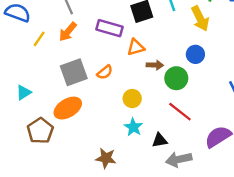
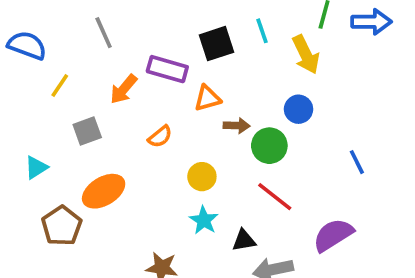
orange arrow: (68, 32) -> (124, 89), moved
gray square: (74, 72) -> (87, 131), moved, size x0.7

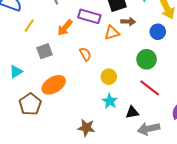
blue circle: (299, 109) -> (158, 32), moved
brown arrow: (237, 126) -> (128, 22), moved
orange semicircle: (160, 137) -> (85, 54), turned -80

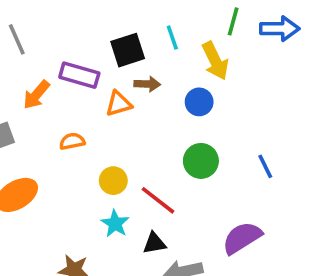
orange semicircle: (85, 54) -> (72, 141), turned -72
green circle: (147, 59) -> (201, 161), moved
red line: (150, 88) -> (158, 200), moved

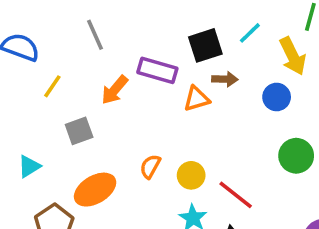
cyan line: (172, 38) -> (250, 33), turned 65
orange semicircle: (72, 141) -> (150, 166), moved, turned -50
green circle: (201, 161) -> (296, 156), moved

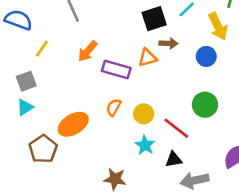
purple rectangle: (157, 70) -> (116, 69), moved
gray square: (79, 131) -> (26, 81), moved
green circle: (296, 156) -> (205, 105), moved

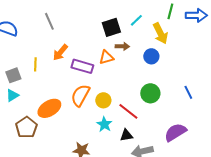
yellow line: (42, 49) -> (35, 64), moved, turned -32
orange semicircle: (114, 107) -> (80, 95), size x1.6

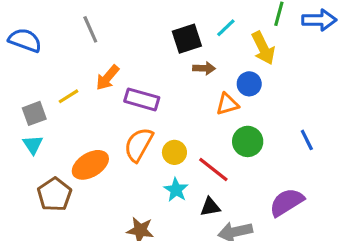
orange triangle: (106, 57) -> (227, 104), moved
yellow line: (35, 64) -> (69, 96), turned 56
cyan triangle: (12, 95) -> (33, 145), turned -32

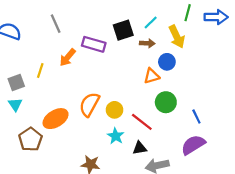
brown arrow: (204, 68) -> (147, 43), moved
yellow line: (69, 96) -> (40, 71), turned -40
purple rectangle: (142, 99) -> (94, 44), moved
blue line: (307, 140) -> (196, 116), moved

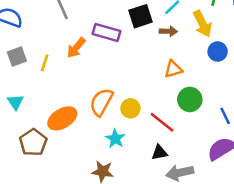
blue circle: (167, 62) -> (218, 51), moved
gray square: (16, 83) -> (17, 57), moved
cyan star: (116, 136) -> (115, 139), moved

